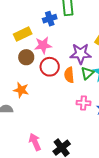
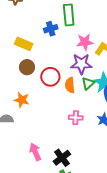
yellow rectangle: (23, 34) -> (24, 44), turned 48
pink star: (43, 45) -> (85, 42), moved
pink cross: (83, 103) -> (76, 118), moved

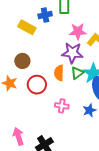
yellow rectangle: (24, 44) -> (27, 27), moved
brown circle: (27, 67) -> (22, 61), moved
red circle: (50, 77) -> (37, 85), moved

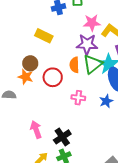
yellow rectangle: (27, 27) -> (44, 36), moved
brown circle: (22, 61) -> (30, 63), moved
green triangle: (77, 73) -> (93, 64), size x1.5

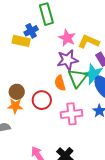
pink star: (92, 23) -> (67, 38), turned -30
yellow rectangle: (44, 36) -> (21, 41), moved
pink cross: (78, 98) -> (71, 114), size x1.5

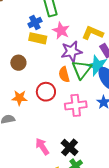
pink star: (67, 38) -> (61, 31), moved
yellow rectangle: (21, 41) -> (38, 38), moved
brown circle: (17, 92) -> (18, 63), moved

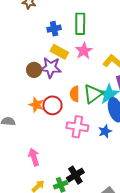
blue cross: (35, 23) -> (54, 29), moved
purple star: (72, 52) -> (51, 68), moved
orange star: (19, 98) -> (36, 105), moved
black cross: (70, 147) -> (75, 175), moved

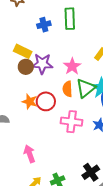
pink star: (84, 51) -> (72, 66), moved
yellow rectangle: (59, 52) -> (23, 51), moved
black cross: (75, 175) -> (91, 172), moved

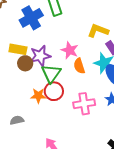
blue cross: (44, 25) -> (31, 18), size x1.6
green triangle: (86, 88) -> (51, 73), moved
orange semicircle: (67, 89) -> (79, 66), moved

